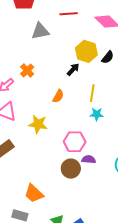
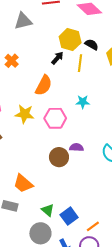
black semicircle: (108, 57) -> (92, 45), turned -96
yellow line: (92, 93) -> (80, 63), moved
orange semicircle: (58, 96) -> (44, 85), size x1.5
pink hexagon: (75, 142) -> (55, 118), moved

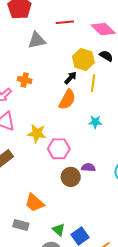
black semicircle: (92, 45) -> (106, 56), moved
orange cross: (12, 61) -> (25, 80), turned -32
orange semicircle: (44, 85) -> (67, 100), moved
pink hexagon: (55, 118) -> (59, 149), moved

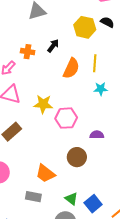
black arrow: (71, 78) -> (53, 46), moved
yellow line: (93, 83) -> (95, 63), moved
brown circle: (71, 177) -> (77, 157), moved

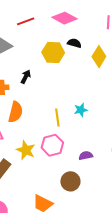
yellow line: (95, 63) -> (57, 117), moved
orange semicircle: (71, 68) -> (16, 112), moved
yellow star: (43, 104) -> (26, 150), moved, turned 30

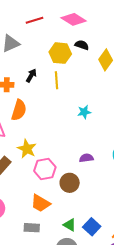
yellow line: (57, 117) -> (57, 80), moved
pink hexagon: (52, 145) -> (45, 169), moved

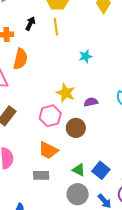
yellow star: (27, 149) -> (66, 93), moved

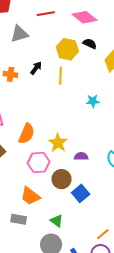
cyan star: (86, 56) -> (93, 101), moved
orange semicircle: (20, 59) -> (27, 134), moved
blue square: (101, 170) -> (81, 193), moved

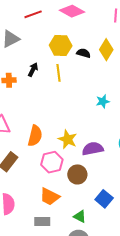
black semicircle: (90, 44) -> (84, 53), moved
cyan star: (93, 101) -> (103, 101), moved
purple semicircle: (81, 156) -> (93, 149), size x1.5
blue square: (81, 193) -> (104, 199), moved

